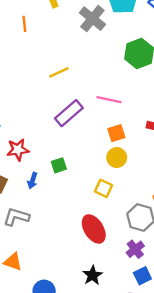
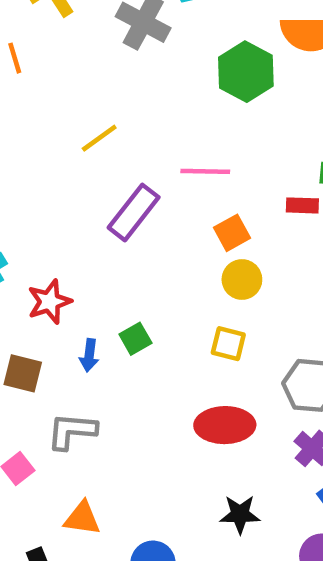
green square: (59, 165) -> (135, 339), moved
red ellipse: (94, 229) -> (225, 425), turned -48
black star: (93, 275) -> (240, 514), turned -30

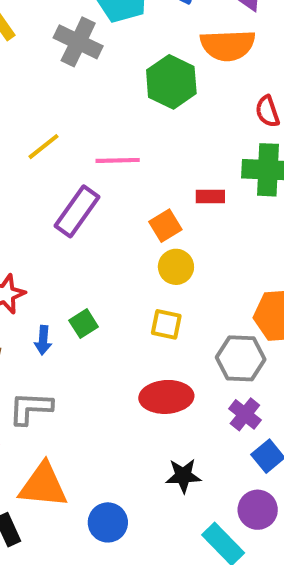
pink line: (205, 171) -> (118, 160), moved
red rectangle: (302, 205) -> (210, 196), moved
orange triangle: (82, 518) -> (43, 485), size x1.5

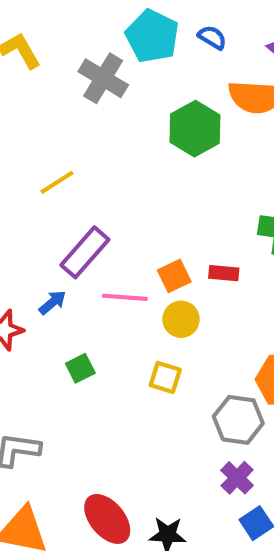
pink line: (118, 160) -> (125, 297), moved
red rectangle: (210, 196) -> (224, 273), moved
blue arrow: (43, 340) -> (52, 302), moved, turned -140
red ellipse: (166, 397) -> (107, 519), moved, turned 48

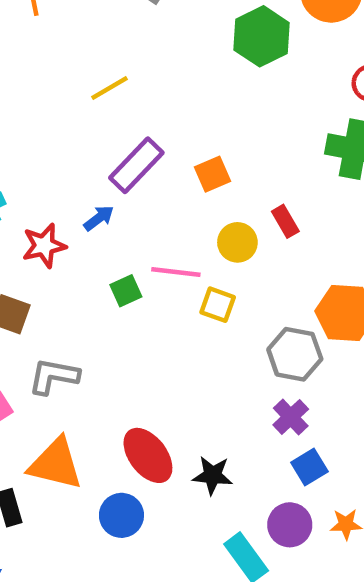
red rectangle: (224, 273) -> (285, 221), moved, turned 52
orange square: (174, 276) -> (213, 174), moved
pink line: (125, 297) -> (176, 272), moved

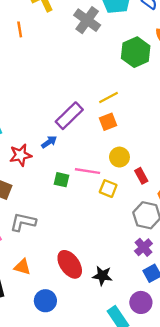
yellow line: (109, 88) -> (108, 98), moved
red rectangle: (285, 221) -> (141, 176), moved
green square: (126, 291) -> (62, 180), turned 35
orange triangle: (56, 464) -> (22, 267), size x0.6
blue circle: (121, 515) -> (45, 301), moved

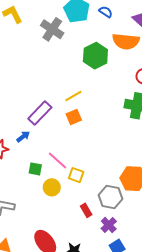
yellow circle: (119, 157) -> (52, 187), moved
pink line: (87, 171) -> (58, 161), turned 35
red rectangle: (141, 176) -> (86, 210), moved

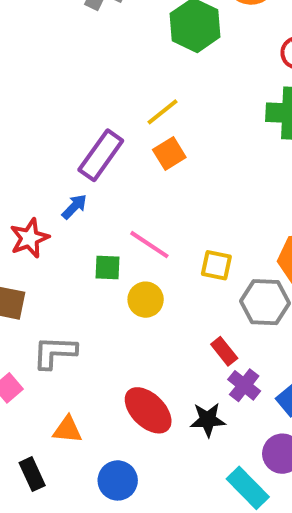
yellow square: (76, 175) -> (216, 265), moved
red rectangle: (86, 210) -> (224, 351), moved
purple cross: (109, 225) -> (244, 385), moved

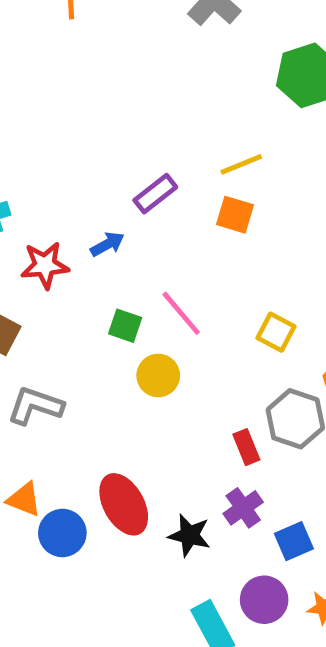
orange square: (169, 153) -> (235, 215), turned 32
purple rectangle: (101, 155) -> (155, 194), size x0.7
yellow square: (216, 265) -> (276, 332), moved
red rectangle: (224, 351) -> (246, 447), moved
blue circle: (118, 480) -> (62, 533), moved

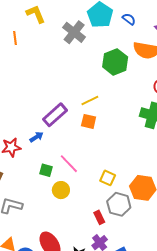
purple rectangle: (155, 194) -> (55, 115), size x1.4
yellow square: (276, 332) -> (108, 178), moved

